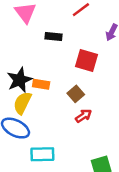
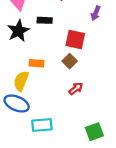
black star: (20, 80) -> (18, 31), moved
brown square: (76, 94) -> (70, 61), moved

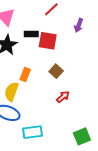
red square: (75, 40) -> (48, 41), moved
orange rectangle: (37, 63) -> (25, 75), turned -72

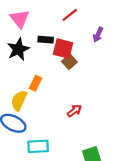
brown square: (56, 71) -> (69, 62), moved

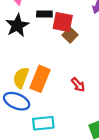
orange rectangle: (35, 83) -> (40, 79), moved, size x1.6
red arrow: (74, 111) -> (78, 85), turned 88

